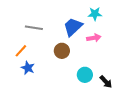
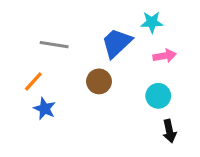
pink arrow: (94, 38) -> (165, 56), moved
cyan circle: (85, 75) -> (158, 96), moved
black arrow: (106, 82) -> (169, 131), turned 32

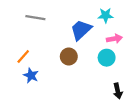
gray line: (54, 45) -> (35, 18), moved
cyan circle: (158, 96) -> (107, 58), moved

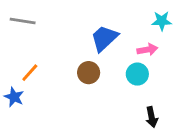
cyan star: (105, 15) -> (162, 21), moved
gray line: (35, 18) -> (23, 21), moved
blue star: (31, 75) -> (14, 97), moved

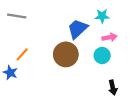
cyan star: (162, 21) -> (102, 16), moved
brown circle: (89, 73) -> (66, 54), size x1.5

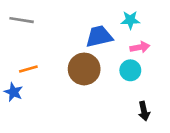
blue trapezoid: (78, 29) -> (99, 36), turned 30
orange line: (22, 54) -> (28, 69), turned 32

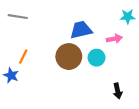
cyan star: (130, 20) -> (128, 17), moved
orange line: (28, 69) -> (23, 57), turned -48
cyan circle: (130, 70) -> (97, 58), moved

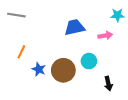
brown circle: (69, 57) -> (63, 70), moved
cyan circle: (97, 58) -> (89, 61), moved
blue star: (11, 75) -> (39, 69), moved

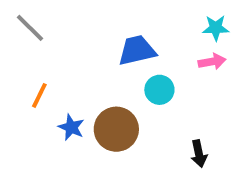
gray line: (16, 15) -> (30, 28), turned 36
pink arrow: (105, 36) -> (212, 62), moved
cyan circle: (89, 61) -> (159, 90), moved

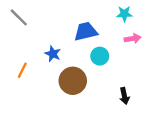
cyan star: (216, 28) -> (124, 14), moved
orange line: (39, 95) -> (22, 70), moved
blue star: (71, 127) -> (53, 54), moved

